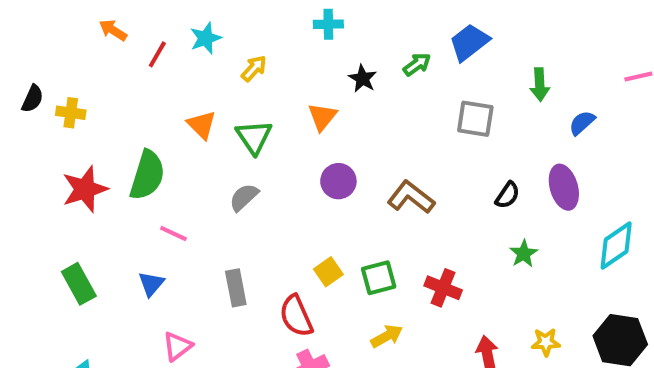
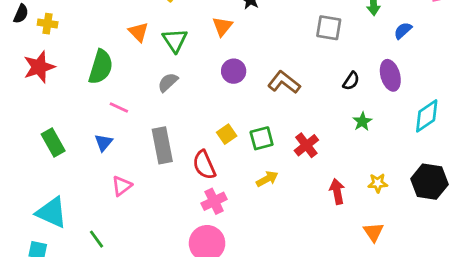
red star: (85, 189) -> (39, 67), moved
gray rectangle: (236, 288) -> (162, 145), size x1.4
red cross: (443, 288) -> (306, 145), turned 30

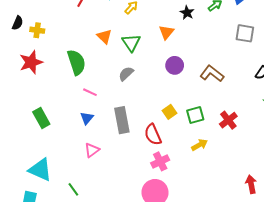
green semicircle: (101, 67) -> (76, 62), turned -35
blue triangle: (103, 142) -> (87, 118), moved
red arrow: (337, 191) -> (251, 184), moved

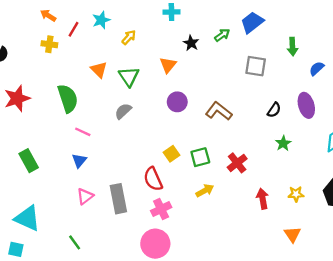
yellow cross: (37, 30) -> (49, 44), moved
gray rectangle: (122, 120) -> (118, 199), moved
red arrow: (251, 184) -> (262, 199), moved
green line: (73, 189) -> (75, 242), moved

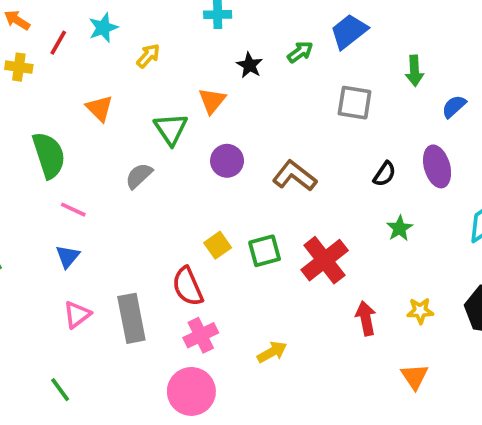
green triangle: (129, 77) -> (171, 129), moved
red cross: (237, 163) -> (325, 260), size x1.4
yellow arrow: (205, 191) -> (272, 352), moved

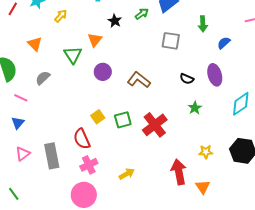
black semicircle: (385, 174) -> (187, 79), turned 80
gray semicircle: (139, 176) -> (43, 78), moved
red arrow: (366, 318) -> (179, 172), moved, size x1.4

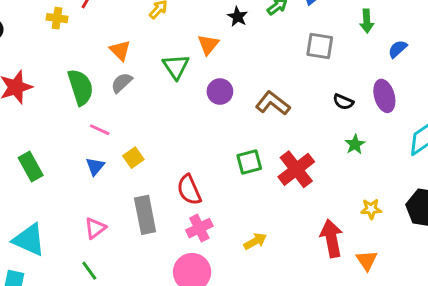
gray semicircle: (43, 78) -> (122, 83), moved
yellow square: (98, 117) -> (133, 158), moved
pink triangle: (23, 154) -> (95, 228), moved

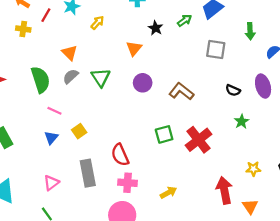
green triangle: (176, 67) -> (101, 77), moved
pink cross: (199, 228) -> (128, 183), turned 30

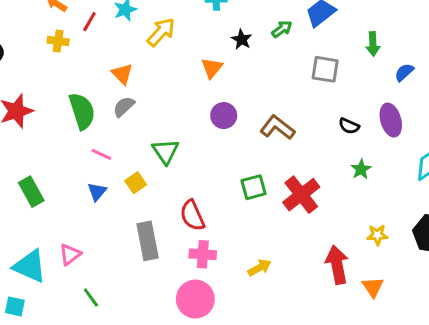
yellow arrow: (97, 23) -> (161, 32), size x1.5
green triangle: (101, 77) -> (166, 151), moved
pink triangle: (51, 183) -> (70, 254), moved

